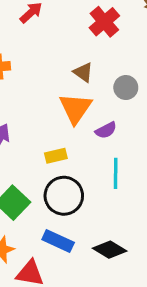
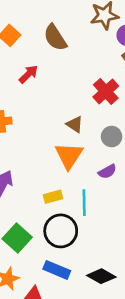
red cross: (104, 22) -> (106, 91), moved
purple semicircle: (106, 130) -> (107, 172), moved
cyan line: (116, 173) -> (84, 203), moved

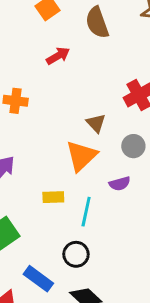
black circle: (61, 231) -> (76, 254), moved, size x0.7

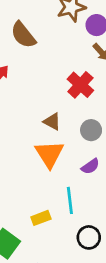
yellow rectangle: (53, 197) -> (41, 218), moved
black circle: (76, 254) -> (89, 237), moved

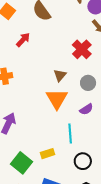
brown triangle: (52, 122) -> (60, 75), turned 40
yellow rectangle: (41, 218) -> (48, 154), moved

